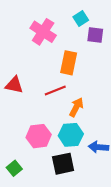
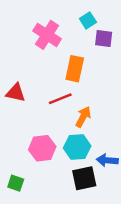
black square: (63, 164) -> (84, 178), moved
green square: (14, 168) -> (16, 183), turned -32

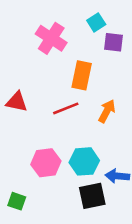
orange arrow: (83, 117) -> (107, 111), moved

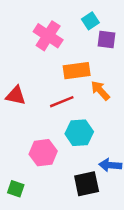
orange rectangle: (82, 75) -> (77, 71), turned 70
orange arrow: (107, 111) -> (100, 91), moved, turned -70
cyan hexagon: (84, 161) -> (79, 133), moved

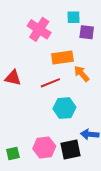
cyan square: (90, 21) -> (74, 17), turned 32
pink hexagon: (43, 153) -> (44, 147), moved
green square: (16, 189) -> (13, 154), turned -32

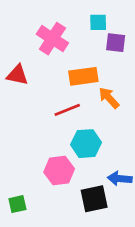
red triangle: (13, 78) -> (17, 75), moved
pink hexagon: (44, 147) -> (59, 170), moved

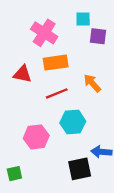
red triangle: (17, 75) -> (22, 74), moved
orange rectangle: (83, 76) -> (56, 63), moved
pink hexagon: (59, 170) -> (36, 137), moved

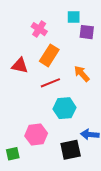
pink cross: (44, 33) -> (39, 29), size x0.7
orange rectangle: (56, 63) -> (49, 55), turned -50
pink hexagon: (36, 137) -> (36, 135), moved

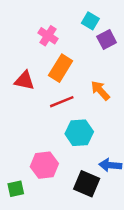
cyan square: (74, 17) -> (90, 21), turned 32
purple square: (87, 32) -> (107, 40), turned -35
black square: (71, 150) -> (87, 184), turned 35

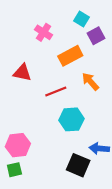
orange rectangle: (61, 68) -> (70, 56), moved, turned 30
pink hexagon: (44, 165) -> (18, 145), moved

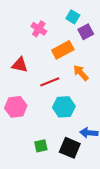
pink hexagon: (18, 145) -> (16, 107), moved
green square: (14, 170) -> (41, 146), moved

